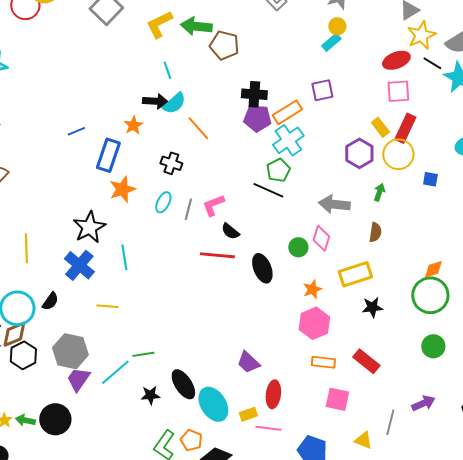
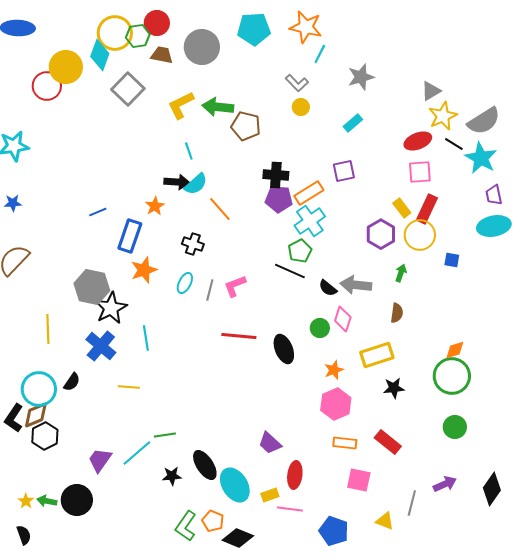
yellow circle: (337, 26) -> (301, 107), moved
black semicircle: (230, 231) -> (328, 288), moved
gray hexagon: (70, 351) -> (92, 287), moved

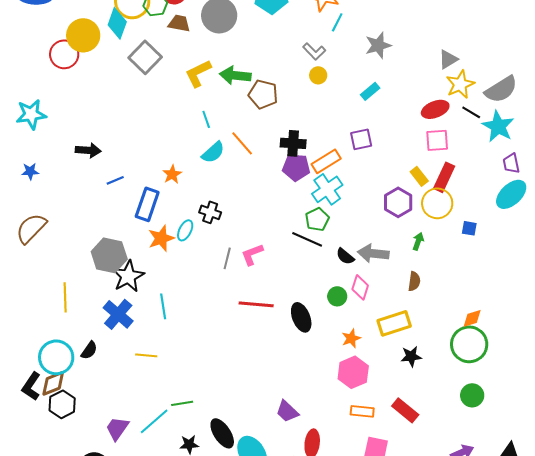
black arrow: (177, 182) -> (88, 150), moved
orange line: (220, 209) -> (242, 143), moved
cyan ellipse: (494, 226) -> (511, 194), turned -32
cyan ellipse: (185, 283) -> (185, 230), moved

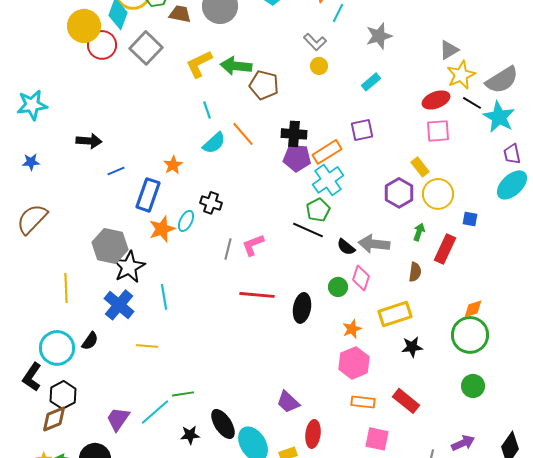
red circle: (64, 54) -> (102, 45), moved
red rectangle: (444, 177) -> (445, 249), moved
black ellipse: (301, 317) -> (302, 308), turned 32
brown diamond: (53, 383) -> (54, 419), moved

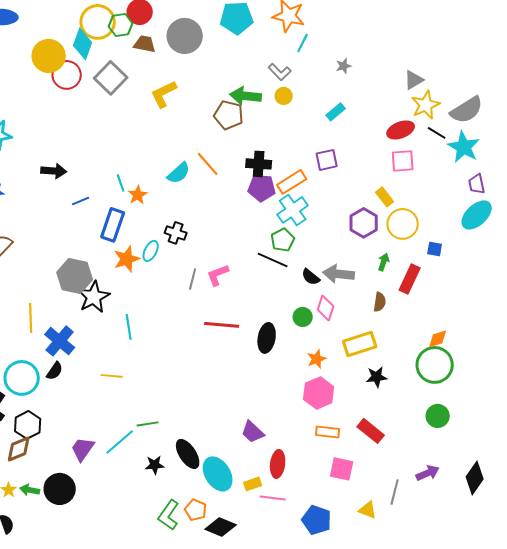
gray star: (379, 36) -> (344, 66), size x0.6
green arrow: (236, 66) -> (246, 96), moved
cyan line: (207, 110) -> (121, 183), moved
blue cross: (119, 305) -> (60, 341), moved

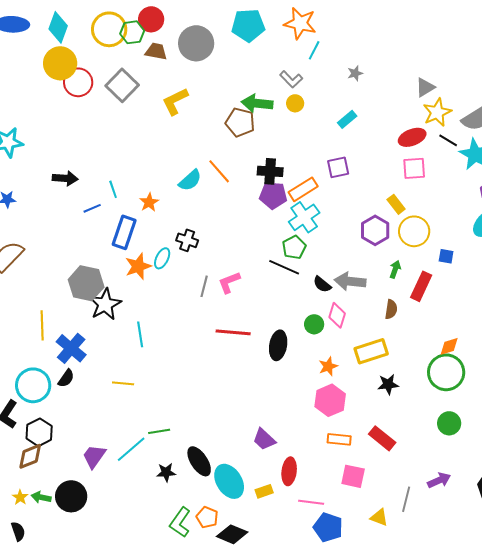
cyan diamond: (83, 44) -> (58, 27), moved
cyan line: (121, 183) -> (113, 189), moved
pink line: (273, 498) -> (311, 502), moved

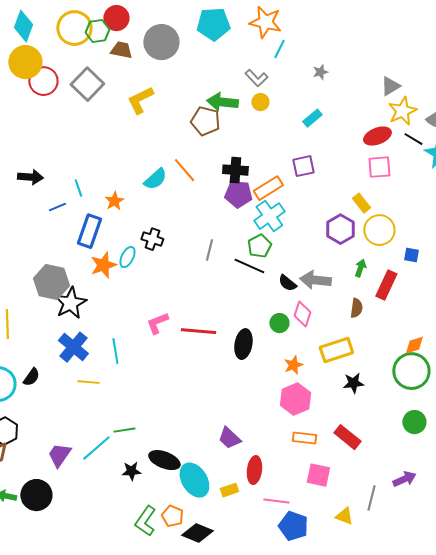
pink L-shape: (229, 282) -> (157, 323), moved
gray line: (204, 286) -> (209, 250), moved
cyan line: (140, 334) -> (115, 351), moved
blue cross: (71, 348) -> (73, 347), moved
black ellipse: (199, 461) -> (164, 460), turned -36

